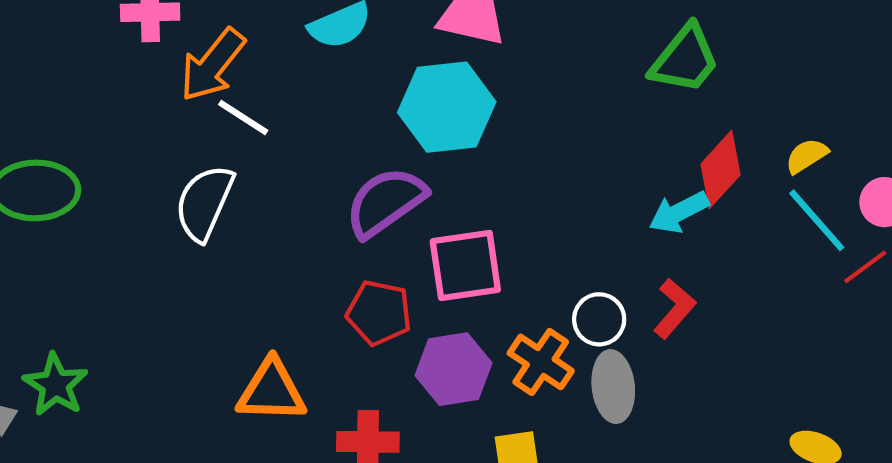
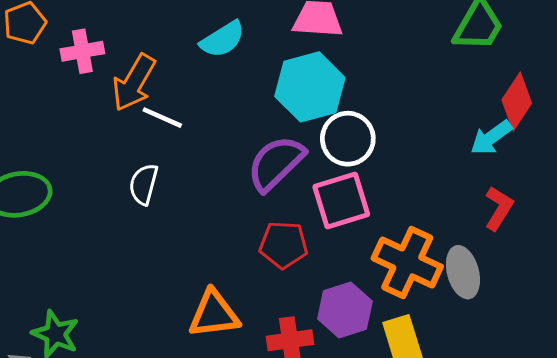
white semicircle: (204, 203) -> (144, 184), size x0.7
white circle: (599, 319) -> (348, 139), moved, size x1.4
orange cross: (541, 362) -> (407, 262), size x1.4
purple hexagon: (453, 369) -> (345, 310), moved

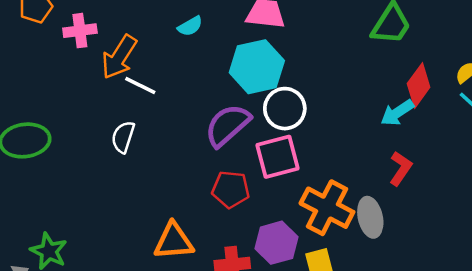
cyan semicircle: (223, 39) -> (190, 26), size x0.7

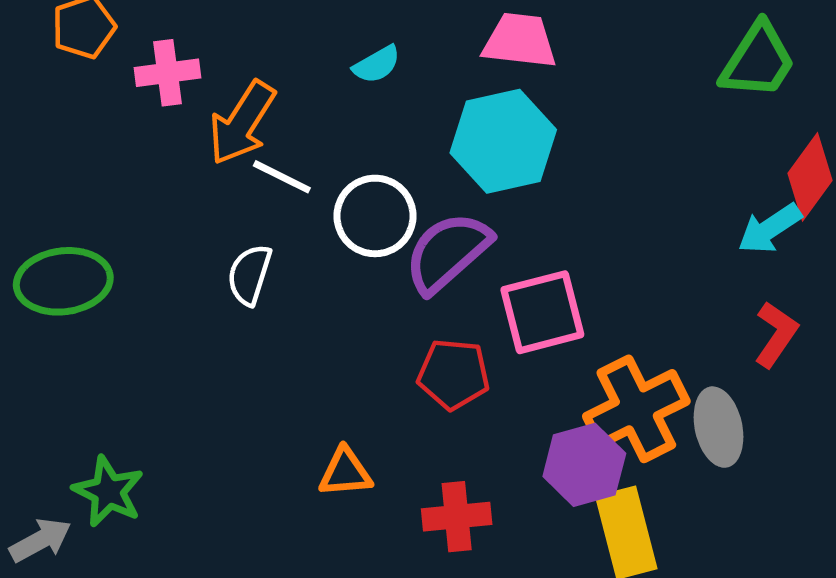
white circle: (285, 109) -> (375, 216), moved
orange cross: (327, 208) -> (636, 409), turned 36
orange triangle: (174, 241) -> (345, 472), size x0.7
purple hexagon: (276, 243) -> (584, 465), moved

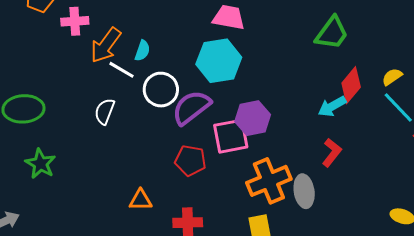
cyan semicircle: (377, 64) -> (142, 51), moved, turned -45
purple hexagon: (584, 465) -> (253, 118), moved
green star: (108, 491) -> (40, 164), moved

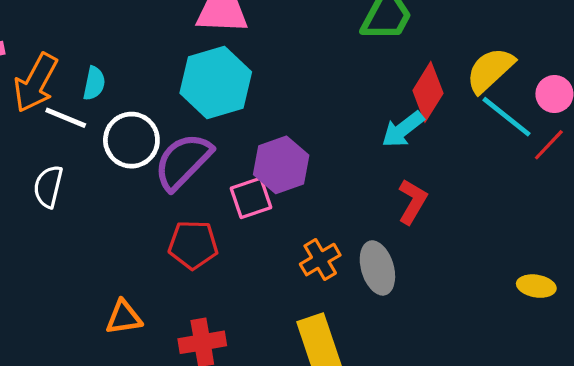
yellow semicircle: (392, 77) -> (490, 70), size x1.6
pink square: (231, 136) -> (251, 198), size x0.7
orange cross: (269, 181) -> (320, 260), size x0.6

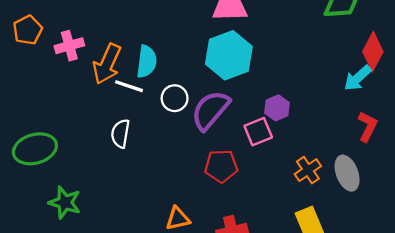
cyan semicircle: (94, 83) -> (147, 62), size x1.4
white circle: (131, 140) -> (175, 98), size x0.7
purple hexagon: (281, 165) -> (277, 108), size x0.7

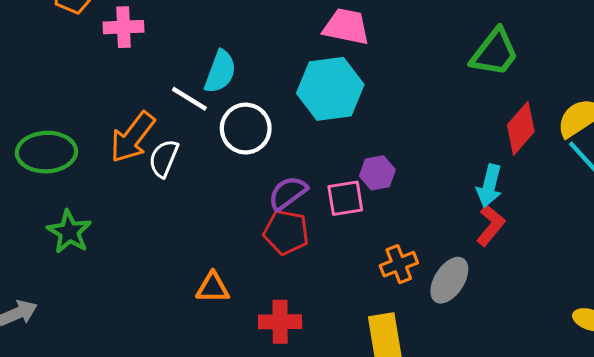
orange arrow: (107, 64) -> (133, 137), moved
cyan arrow: (358, 78) -> (489, 186), moved, turned -48
white circle: (175, 98) -> (246, 129), size x1.4
purple semicircle: (210, 110) -> (288, 193), moved, size x0.7
gray ellipse: (347, 173) -> (449, 280), turned 40

